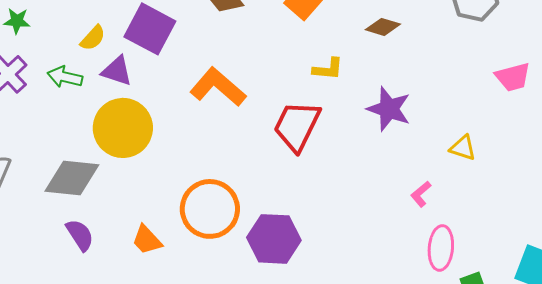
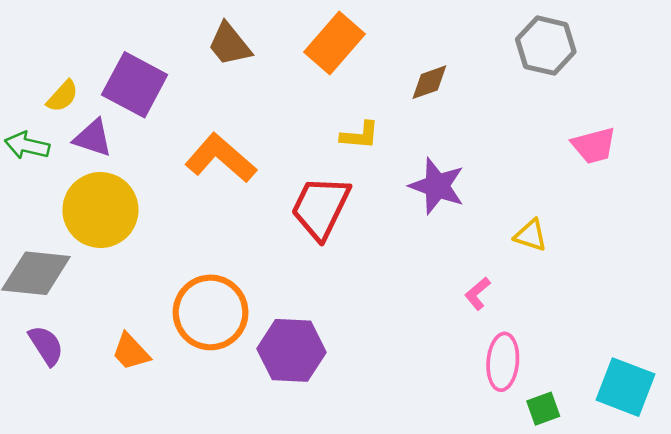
brown diamond: (383, 27) -> (429, 82), turned -36

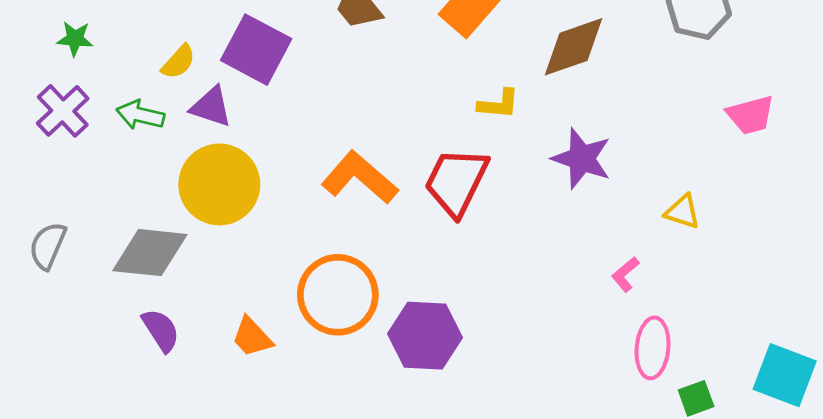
brown diamond: (429, 82) -> (573, 47), size x1.6
orange L-shape: (221, 158) -> (360, 178), moved

